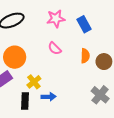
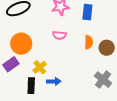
blue rectangle: (84, 24) -> (87, 12), turned 35
pink semicircle: (55, 48) -> (59, 35), turned -40

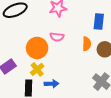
blue rectangle: (87, 12) -> (99, 22), moved
orange circle: (21, 44) -> (37, 48), moved

